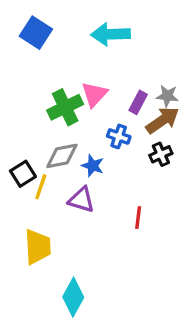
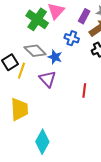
green cross: (65, 107) -> (37, 19), turned -30
gray diamond: (62, 156) -> (35, 51), turned 55
purple triangle: (81, 200) -> (48, 79), turned 30

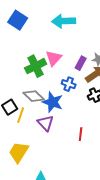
green cross: (37, 19) -> (36, 66), turned 30
blue star: (55, 57) -> (53, 102), size x1.5
yellow trapezoid: (19, 109) -> (19, 152), turned -145

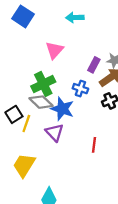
cyan arrow: (64, 21) -> (75, 18), size x0.7
pink triangle: (54, 58) -> (55, 50), moved
green cross: (36, 66) -> (43, 84), moved

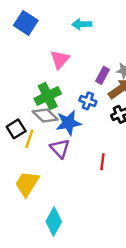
blue star: (62, 109) -> (68, 123), turned -30

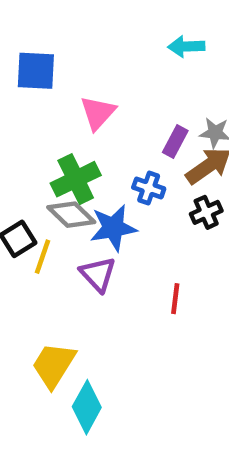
blue square: (26, 23) -> (36, 71), moved, turned -30
cyan arrow: (82, 24) -> (186, 46), moved
yellow trapezoid: (27, 184) -> (54, 365), moved

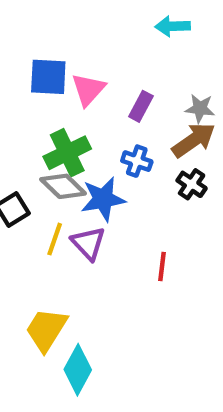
blue square: (36, 71) -> (48, 77), moved
purple rectangle: (175, 142) -> (141, 106), moved
black cross: (206, 212) -> (192, 184), turned -32
yellow line: (43, 257) -> (55, 239), moved

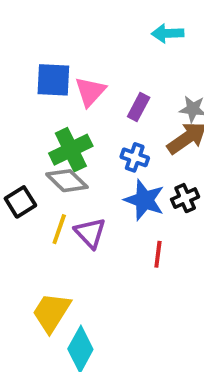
black cross: (192, 184) -> (185, 198), moved, turned 32
blue star: (103, 199) -> (144, 200), moved, turned 30

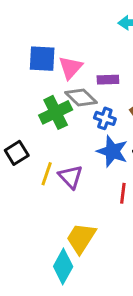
purple rectangle: (139, 107) -> (108, 80), turned 60
gray diamond: (67, 181) -> (81, 98), moved
yellow trapezoid: (51, 312) -> (81, 238), moved

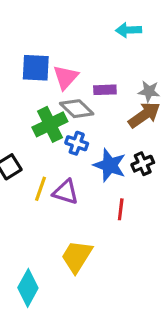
blue cross: (105, 118) -> (77, 143), moved
purple triangle: (71, 177) -> (66, 192), turned -30
cyan diamond: (63, 267) -> (28, 288), moved

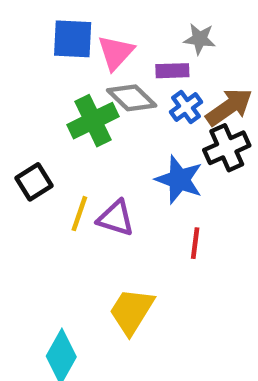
gray star: (149, 91) -> (200, 39), moved
blue cross: (77, 143) -> (186, 107), moved, turned 35
black cross: (143, 164) -> (227, 148), moved, size x1.4

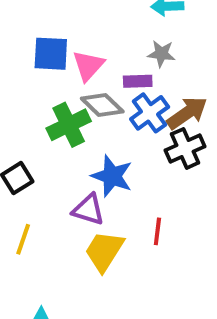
blue cross: (186, 107) -> (150, 113), size x1.4
blue star: (179, 180) -> (112, 176), moved
yellow line: (79, 214) -> (23, 239), moved
yellow trapezoid: (132, 311) -> (104, 251), moved

